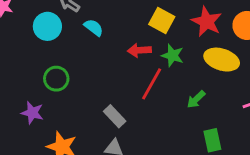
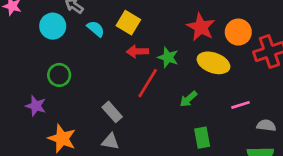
yellow square: (162, 20) -> (128, 23), moved

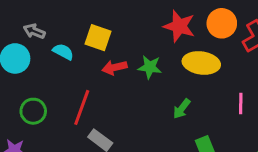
red line: (148, 83) -> (82, 107), moved
pink line: (241, 105) -> (241, 103), turned -60

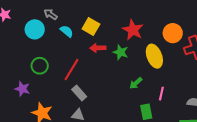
red star: (179, 26) -> (133, 30), moved
yellow ellipse: (201, 63) -> (154, 56), turned 50
pink line: (241, 103) -> (161, 94), moved

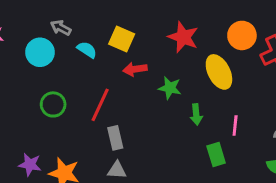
green star: (121, 52) -> (170, 88), moved
green arrow: (136, 83) -> (196, 114), turned -48
purple star: (22, 89) -> (30, 165), moved
gray rectangle: (79, 93) -> (115, 138), turned 35

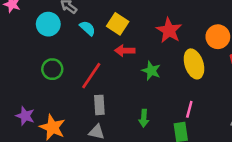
green arrow: (196, 114) -> (144, 118), moved
pink line: (235, 126) -> (189, 109), moved

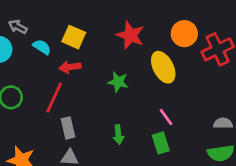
red arrow: (125, 51) -> (70, 67), moved
pink line: (189, 109) -> (166, 117), turned -42

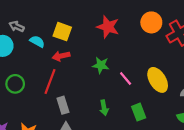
yellow ellipse: (163, 67) -> (158, 80), moved
pink line: (166, 117) -> (126, 79), moved

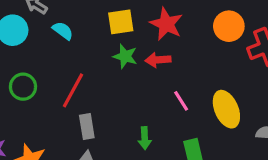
yellow square: (62, 32) -> (121, 22), moved, turned -36
red arrow: (61, 56) -> (158, 60), moved
green star: (101, 65) -> (125, 56), moved

